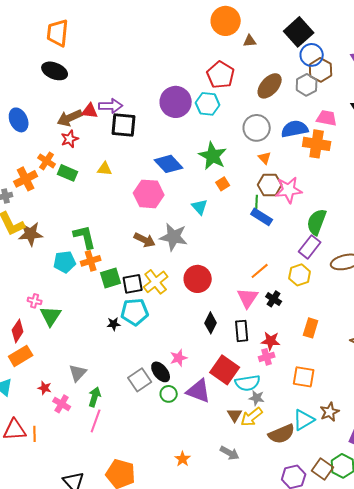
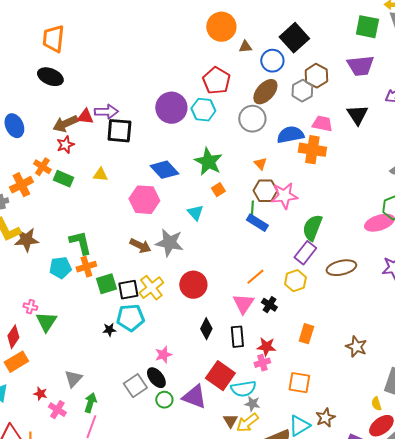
blue circle: (312, 55) -> (272, 61), moved
gray circle: (257, 128) -> (252, 119), moved
pink star: (179, 358) -> (163, 355), moved

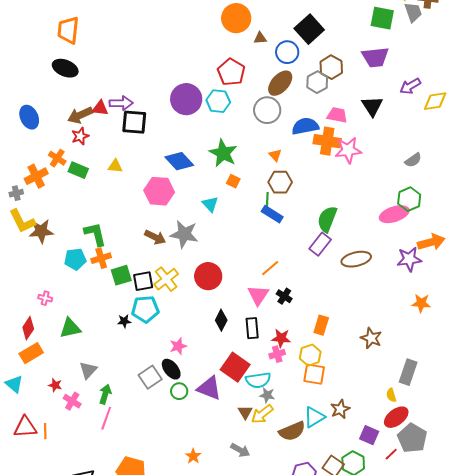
orange square: (218, 190) -> (233, 181), turned -32
pink star: (284, 196) -> (348, 150), moved
yellow hexagon: (295, 281) -> (310, 355), moved
green triangle: (46, 322) -> (70, 328), moved, turned 45

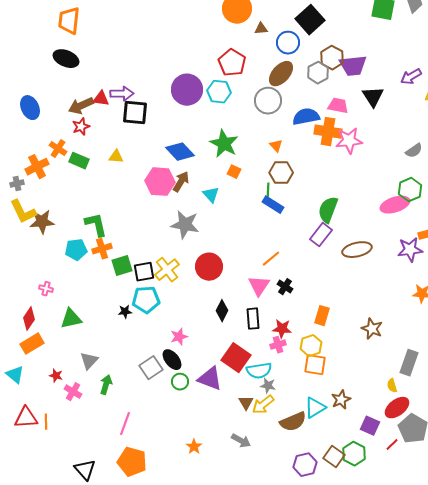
purple trapezoid: (375, 57) -> (353, 66), moved
brown arrow: (155, 237) -> (181, 182), moved, turned -85
pink line: (106, 418) -> (125, 424), moved

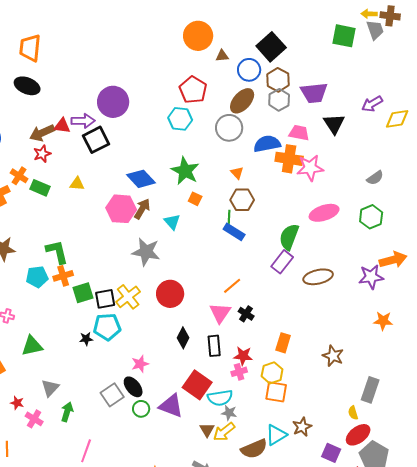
brown hexagon: (332, 58) -> (278, 80), moved
purple circle: (187, 90) -> (113, 102), moved
black square: (135, 113) -> (96, 140), turned -32
pink ellipse: (395, 205) -> (324, 213), moved

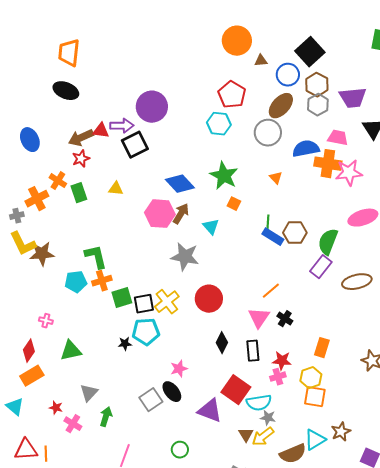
green rectangle: (40, 188) -> (79, 193), turned 48
brown hexagon: (242, 200) -> (295, 233), moved
green circle: (141, 409) -> (180, 450), moved

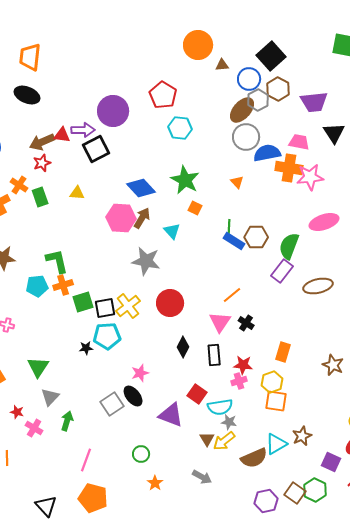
red pentagon: (232, 95) -> (163, 95), moved
gray hexagon: (318, 105) -> (258, 100), moved
gray circle: (268, 133) -> (246, 137), moved
green triangle: (71, 351) -> (38, 367), moved, turned -45
red square: (236, 390) -> (197, 394), size x0.7

